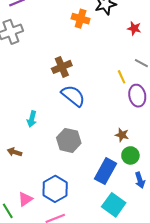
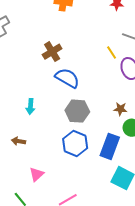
gray hexagon: (69, 140) -> (77, 111), moved
blue hexagon: (55, 189) -> (75, 143), moved
pink triangle: (25, 199) -> (37, 174), moved

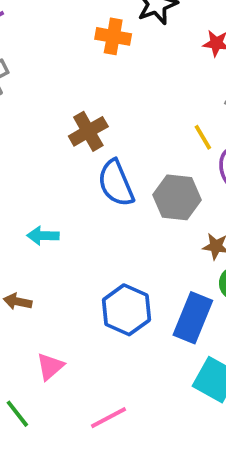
blue semicircle: (67, 78) -> (116, 183), turned -145
cyan arrow: (30, 107) -> (43, 236), turned 84
gray hexagon: (77, 111) -> (177, 197), moved

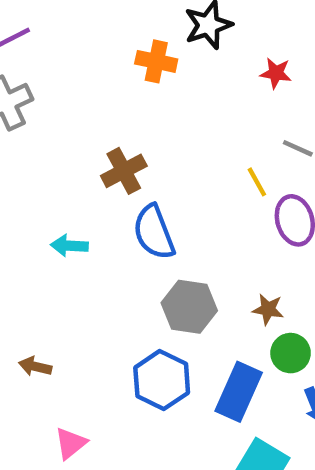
gray hexagon: (177, 197) -> (189, 307), moved
cyan arrow: (43, 236) -> (69, 246), moved

